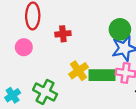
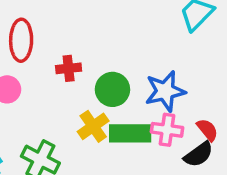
green circle: (120, 29) -> (112, 89), moved

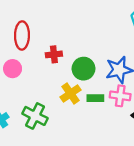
green rectangle: (130, 133) -> (95, 98), size x0.6

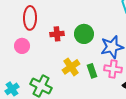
green circle: (84, 69) -> (84, 34), moved
green rectangle: (95, 98) -> (92, 71), turned 72

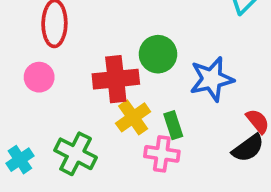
red cross: (57, 34) -> (116, 79), moved, size x1.6
pink cross: (113, 69) -> (162, 154), moved

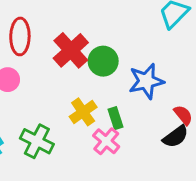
red cross: (116, 79) -> (71, 50), moved, turned -36
pink cross: (162, 154) -> (106, 141), turned 32

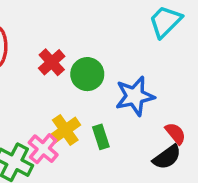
red cross: (71, 50) -> (52, 62), size x0.7
pink cross: (106, 141) -> (43, 149), moved

